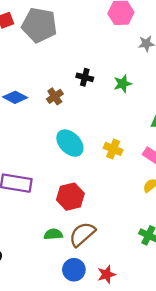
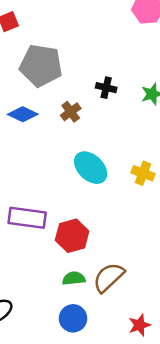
gray pentagon: (39, 25) -> (41, 66), moved
red hexagon: (70, 197) -> (72, 236), moved
blue circle: (74, 270) -> (73, 318), moved

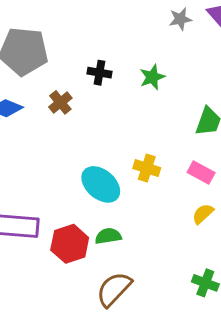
cyan ellipse: (91, 168) -> (101, 184), moved
green semicircle: (74, 278) -> (108, 236), moved

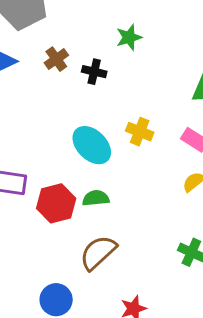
black cross: (99, 73) -> (94, 72), moved
green star: (152, 77) -> (129, 37), moved

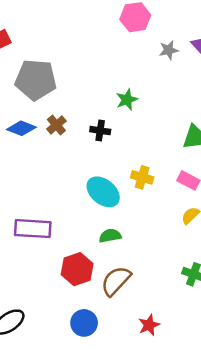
brown cross: (56, 59) -> (56, 125), moved
red hexagon: (56, 203) -> (77, 269), moved

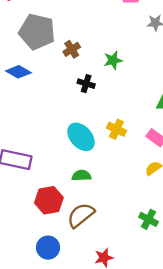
brown cross: (56, 125) -> (72, 49), moved

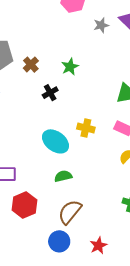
black cross: (86, 84) -> (50, 93), turned -35
red hexagon: (49, 200) -> (24, 205), moved
blue circle: (48, 248) -> (59, 241), moved

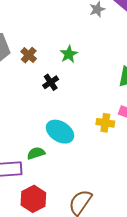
yellow cross: (86, 128) -> (105, 123), moved
green semicircle: (63, 176) -> (36, 153), moved

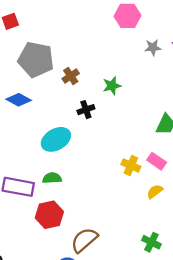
cyan ellipse: (60, 132) -> (56, 139), moved, turned -76
red hexagon: (33, 199) -> (49, 215), moved

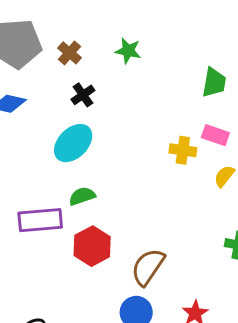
green star: (112, 86) -> (128, 51), turned -30
black cross: (86, 110) -> (83, 95), moved

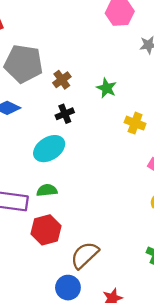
yellow cross: (183, 150) -> (135, 123), moved

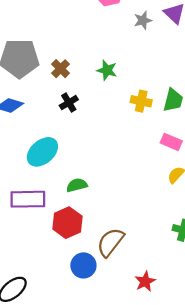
cyan ellipse: (49, 149) -> (42, 152), moved
green semicircle: (47, 190) -> (77, 185), moved
blue circle: (68, 288) -> (83, 265), moved

